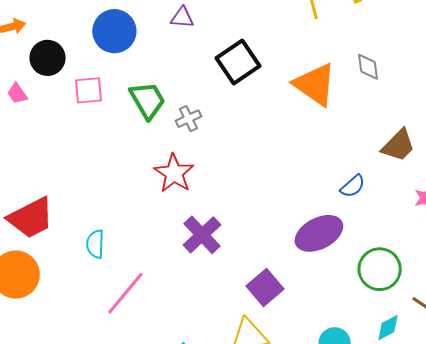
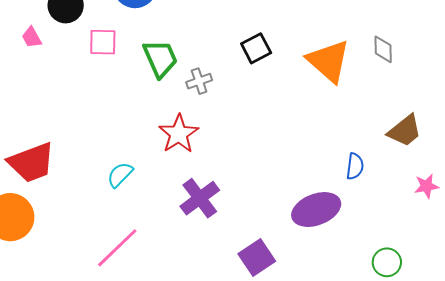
black square: (238, 62) -> (256, 48), moved, size x0.7
blue semicircle: (353, 186) -> (355, 166), turned -48
cyan semicircle: (95, 244) -> (120, 175), moved, turned 36
green circle: (380, 269) -> (387, 262), moved, size x0.7

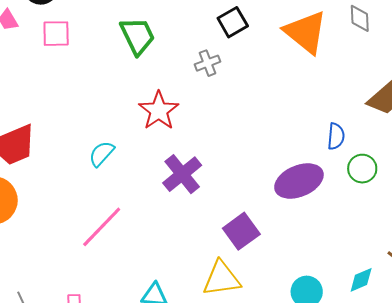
pink square: (103, 42) -> (56, 34), moved
gray cross: (199, 81) -> (208, 63), moved
green circle: (387, 262) -> (362, 169), moved

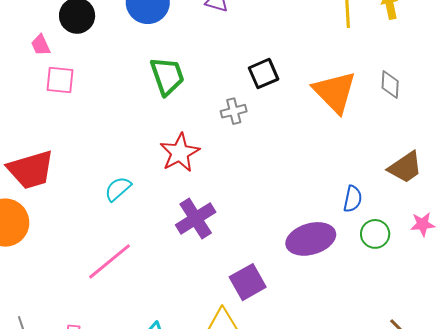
pink square: (56, 34) -> (60, 80), moved

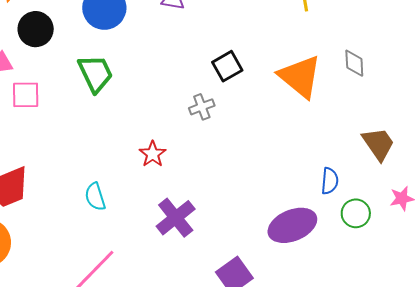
green trapezoid: (167, 76) -> (95, 73), moved
red star: (180, 153) -> (153, 154), size x0.7
brown trapezoid: (405, 167) -> (378, 144), turned -84
cyan semicircle: (118, 189) -> (95, 197), turned -60

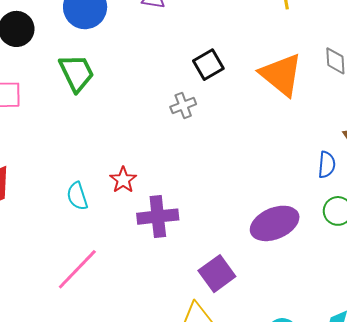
red star: (153, 154) -> (123, 180), moved
blue semicircle: (330, 181) -> (327, 165), moved
purple cross: (176, 218) -> (158, 217), turned 33

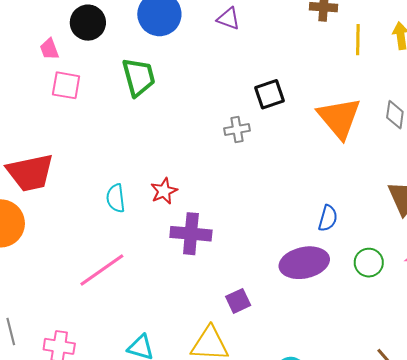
blue semicircle: (327, 165) -> (328, 218), moved
purple square: (217, 274) -> (238, 301), size x0.7

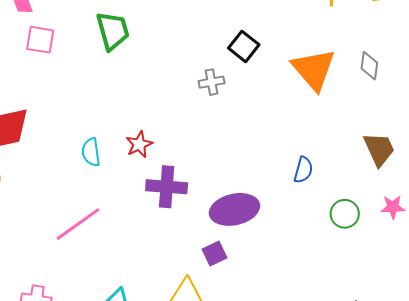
black square: (270, 94) -> (244, 46), turned -32
purple ellipse: (304, 263) -> (235, 209), moved

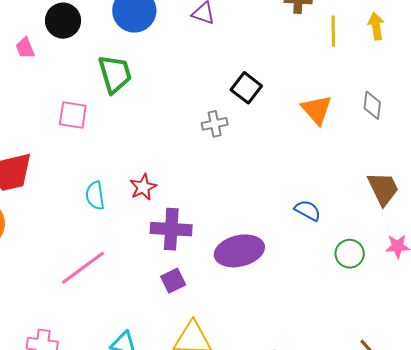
pink square: (40, 40) -> (73, 115), moved
orange triangle: (314, 69) -> (317, 110), size x0.7
blue semicircle: (303, 170) -> (308, 210), turned -76
purple square: (214, 253) -> (173, 281), moved

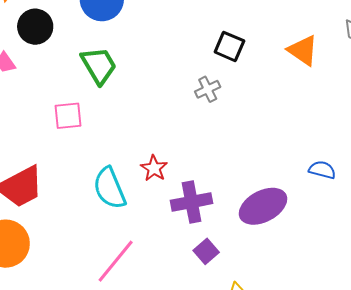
cyan semicircle: (95, 196) -> (110, 188), size x1.5
blue semicircle: (308, 210) -> (322, 170), moved

